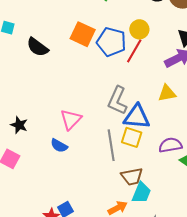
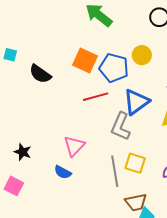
red line: (134, 51) -> (96, 97), moved, turned 45
blue triangle: (137, 117) -> (136, 102), moved, turned -40

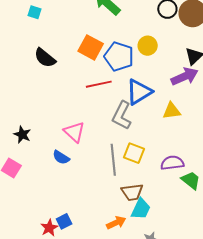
cyan square: (10, 55) -> (34, 12), moved
pink triangle: (74, 146) -> (74, 132), turned -35

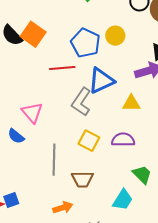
orange square: (91, 47) -> (33, 34), moved
gray line: (113, 160) -> (54, 160), moved
purple semicircle: (172, 163) -> (123, 140), moved
cyan trapezoid: (141, 209) -> (123, 200), moved

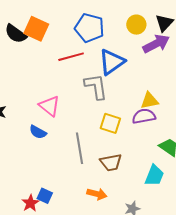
yellow circle: (115, 36) -> (136, 25), moved
gray L-shape: (81, 102) -> (96, 87), turned 148
yellow triangle: (131, 103) -> (149, 101), moved
blue square: (11, 200) -> (45, 196), turned -35
orange arrow: (63, 208) -> (97, 194), turned 42

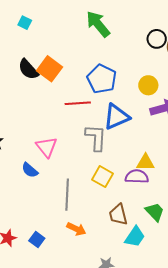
brown trapezoid: (111, 162) -> (118, 215), moved, turned 75
orange arrow: (97, 194) -> (76, 229), moved
blue square: (45, 196) -> (37, 239), moved

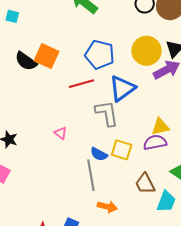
yellow circle: (148, 85) -> (146, 51), size x1.5
pink triangle: (47, 147) -> (60, 133), size x0.6
blue semicircle: (30, 170) -> (99, 154), moved

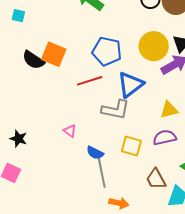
gray L-shape: (107, 113) -> (116, 110), turned 112
yellow triangle: (160, 127) -> (169, 110), moved
blue semicircle: (99, 154) -> (95, 153), moved

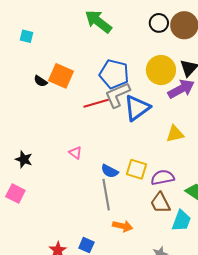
black semicircle: (33, 60) -> (40, 81), size x0.6
gray L-shape: (116, 110) -> (117, 95), moved, turned 144
purple semicircle: (165, 138) -> (163, 177), moved
blue semicircle: (95, 153) -> (110, 171), moved

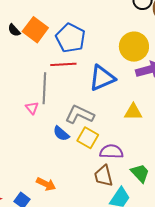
blue pentagon: (114, 74) -> (71, 38), moved
gray L-shape: (117, 95) -> (80, 115), moved, turned 36
gray line: (106, 195) -> (44, 88), moved
orange arrow: (123, 226) -> (46, 184), moved

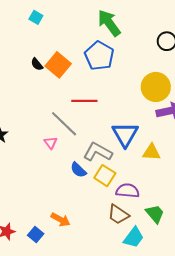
blue pentagon: (71, 38) -> (99, 56), moved
blue triangle: (102, 78) -> (125, 134), moved, turned -40
gray line: (44, 88) -> (64, 124), turned -52
brown trapezoid: (103, 176) -> (118, 214), turned -45

